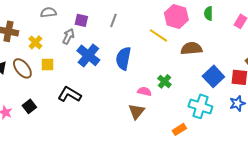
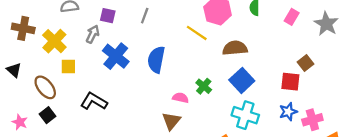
yellow cross: (35, 42) -> (54, 41), size x1.5
brown ellipse: (22, 68) -> (45, 87), moved
blue square: (213, 76) -> (242, 80), moved

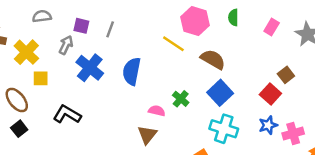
gray line: (145, 16) -> (110, 29), moved
brown semicircle: (235, 48) -> (213, 59), turned 35
red square: (290, 82) -> (270, 94), turned 36

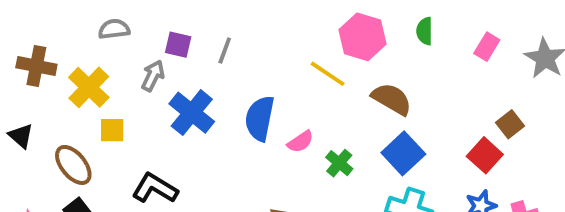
pink semicircle: (157, 111) -> (300, 142), moved, turned 133

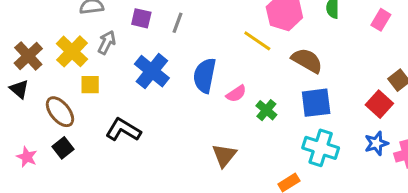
brown cross: (36, 66) -> (28, 56), moved, turned 36
gray arrow: (153, 76) -> (107, 42), moved
blue square: (403, 153) -> (316, 103), turned 36

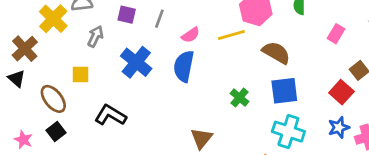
pink rectangle: (381, 20) -> (336, 34), moved
yellow line: (257, 41) -> (231, 35), turned -50
yellow cross: (72, 51) -> (53, 19), moved
pink semicircle: (236, 94) -> (191, 35), moved

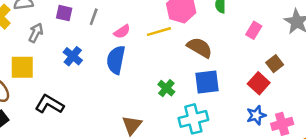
blue cross: (136, 62) -> (73, 56), size x0.7
yellow square: (80, 74) -> (22, 67), size x1.5
cyan cross: (288, 132) -> (193, 119), moved, turned -32

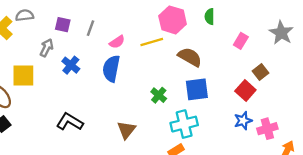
gray arrow: (36, 33) -> (47, 48), moved
black L-shape: (49, 104) -> (70, 122), moved

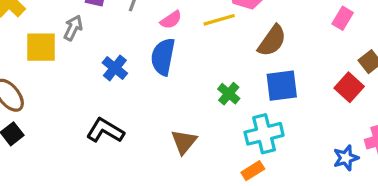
brown semicircle: (190, 57) -> (272, 41), turned 95
blue cross: (71, 65) -> (115, 68), moved
yellow square: (23, 75) -> (41, 47), moved
blue star: (243, 121) -> (346, 158), moved

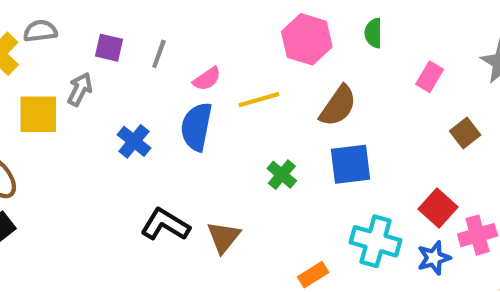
yellow line: (219, 20) -> (259, 100), moved
red square: (349, 87) -> (438, 208), moved
black L-shape: (105, 131) -> (165, 225), moved
cyan cross: (264, 134) -> (376, 241), moved, turned 30

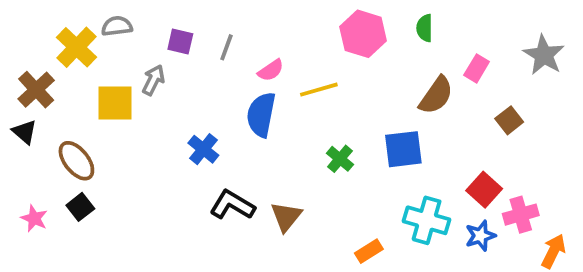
brown semicircle: (338, 106) -> (436, 95), moved
blue cross: (134, 141) -> (203, 149), moved

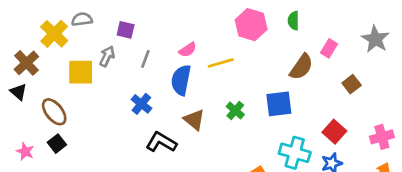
gray line: (226, 47) -> (145, 59), moved
pink cross: (521, 215) -> (382, 137), moved
brown triangle: (286, 217) -> (194, 120), moved, turned -30

